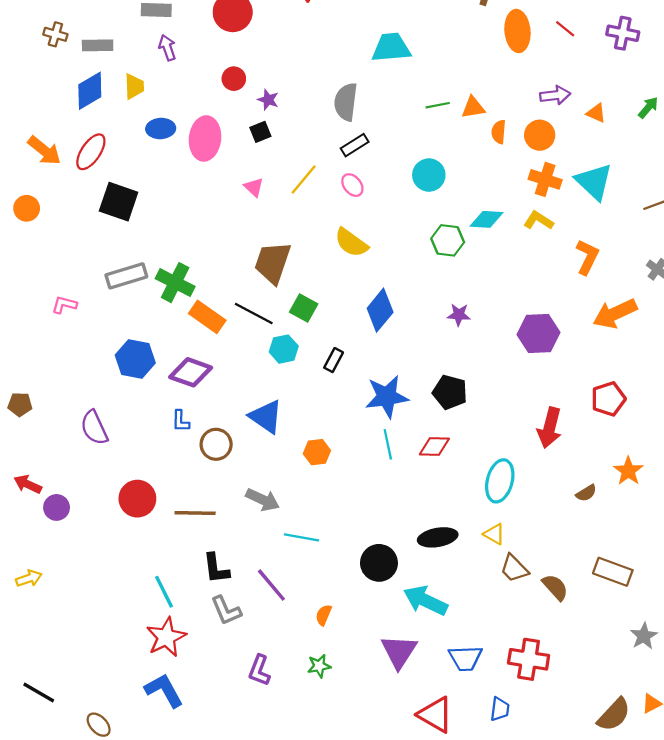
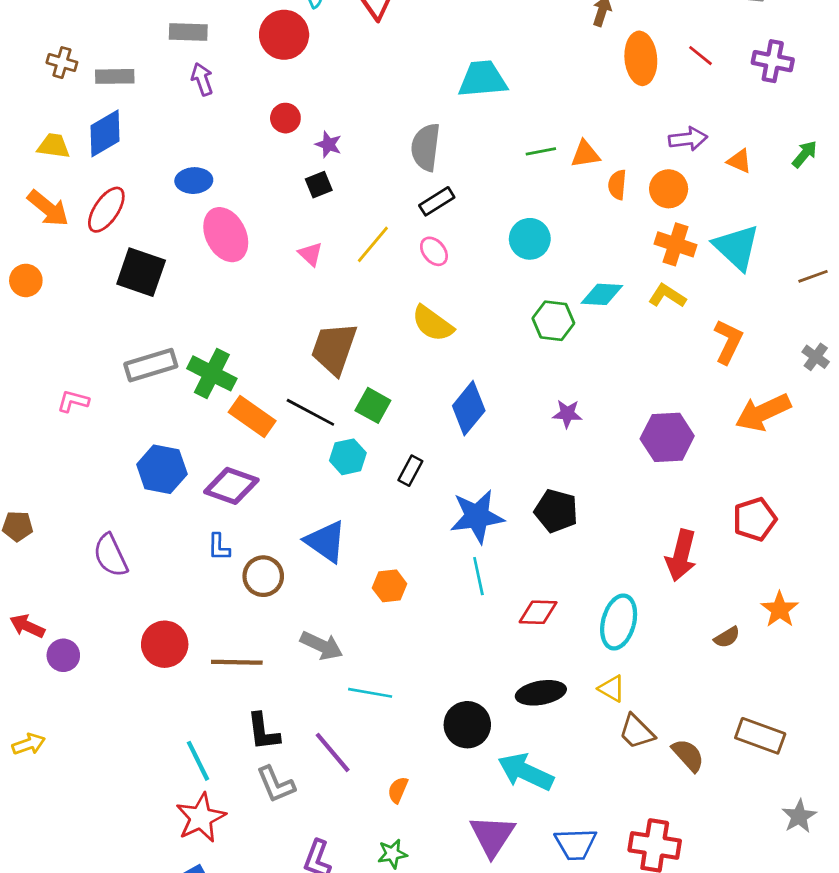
yellow trapezoid: (134, 86) -> (54, 146), moved, turned -80
pink ellipse: (205, 138) -> (226, 235), moved, turned -33
red diamond: (434, 447) -> (538, 612), moved

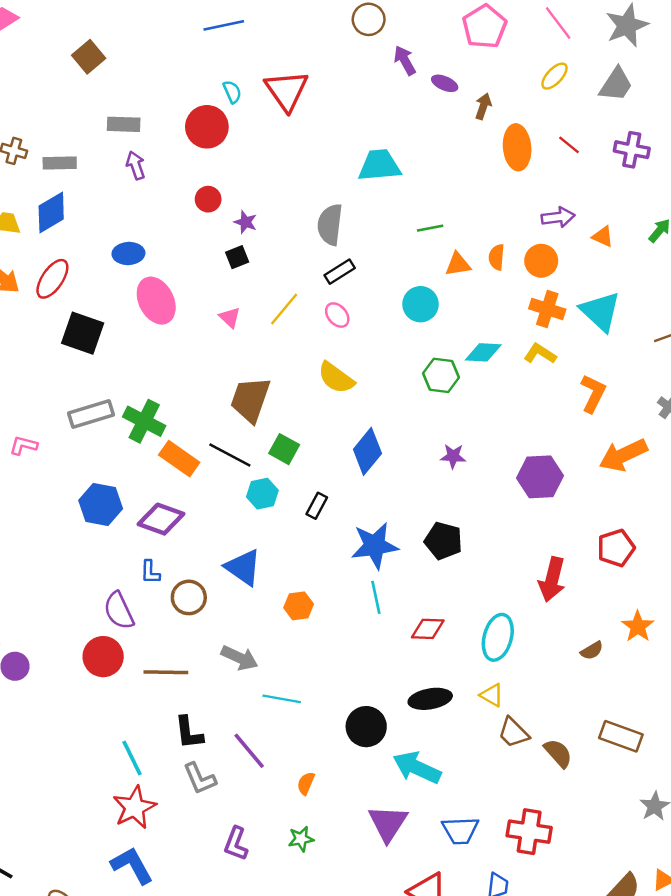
orange triangle: (585, 154) -> (458, 264), moved
purple semicircle: (111, 555) -> (119, 611), moved

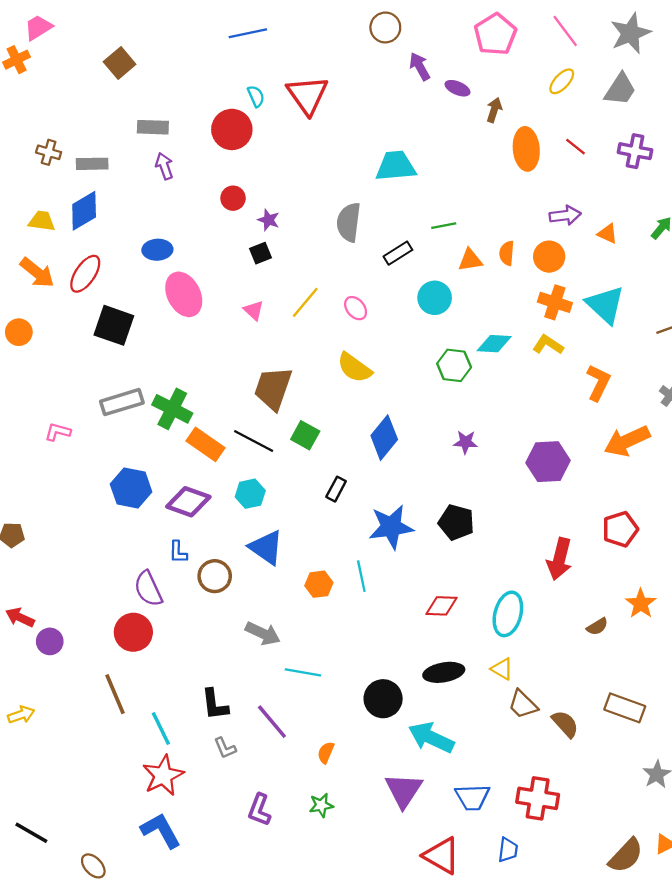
black rectangle: (340, 272) -> (398, 253), moved
cyan hexagon: (262, 494) -> (250, 494), moved
cyan line: (376, 597) -> (361, 576), moved
brown line: (166, 672) -> (115, 694), moved, turned 66
gray L-shape: (200, 778) -> (225, 748), size x0.7

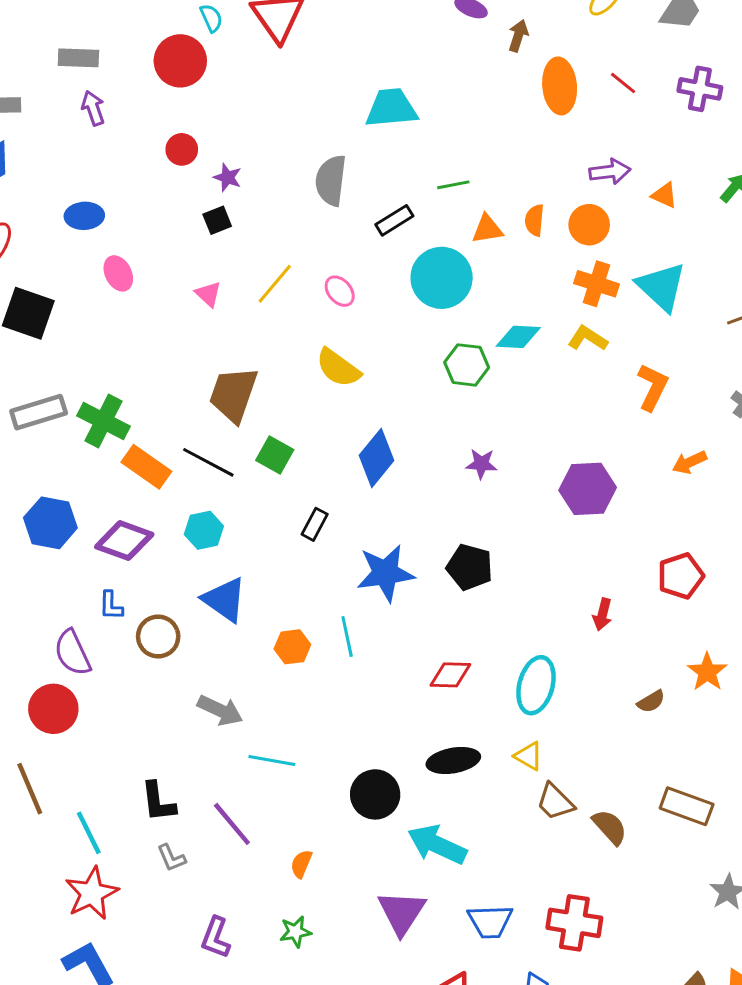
pink ellipse: (184, 294) -> (118, 273), size x0.6
cyan circle: (435, 298) -> (442, 278), size x1.4
orange arrow: (627, 441) -> (689, 462), size x0.6
red arrow: (559, 559) -> (602, 614), size x0.6

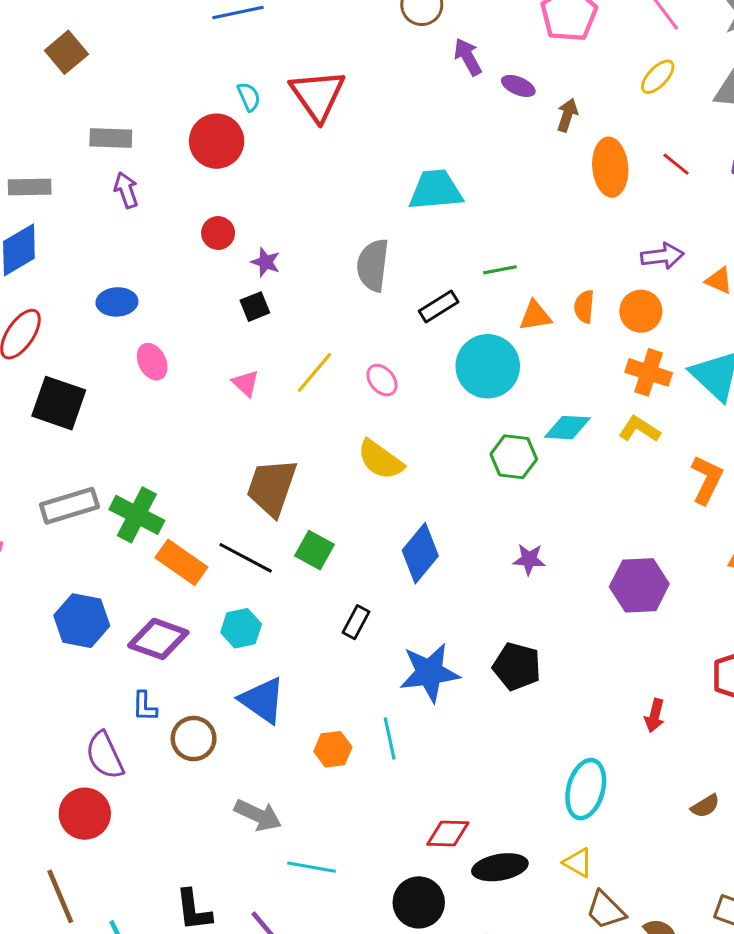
red diamond: (450, 675) -> (448, 834), moved

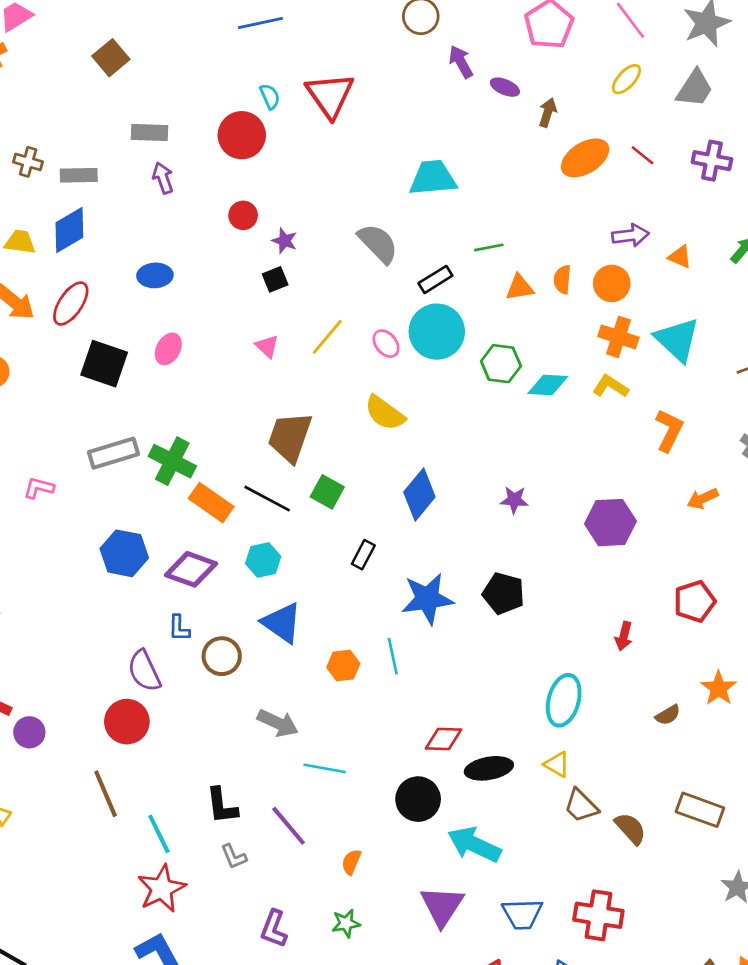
orange ellipse: (610, 167) -> (585, 158), turned 63
gray semicircle: (373, 265) -> (378, 243), turned 129
pink ellipse: (152, 362) -> (168, 349), moved, turned 56
cyan circle: (488, 366) -> (437, 332), moved
green hexagon: (514, 457) -> (501, 364), moved

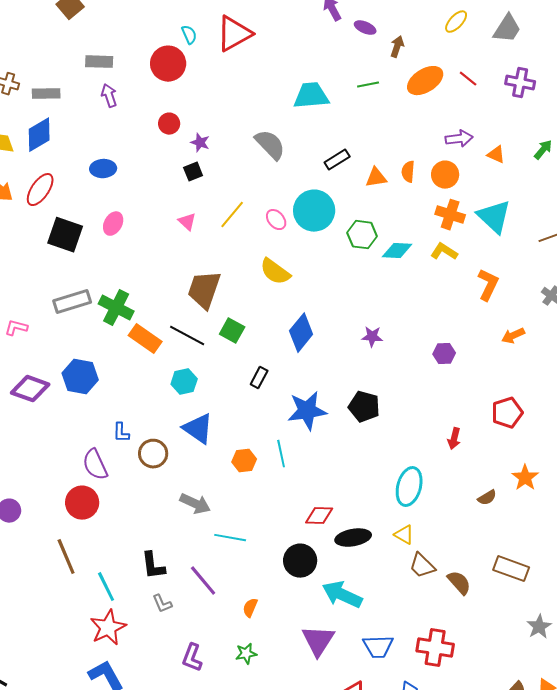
red triangle: (330, 95) -> (234, 34), turned 36
green line: (489, 247) -> (368, 85), moved
black rectangle: (435, 279) -> (337, 160), moved
purple hexagon: (610, 523) -> (444, 354), size x0.6
purple diamond: (191, 569) -> (30, 389), moved

